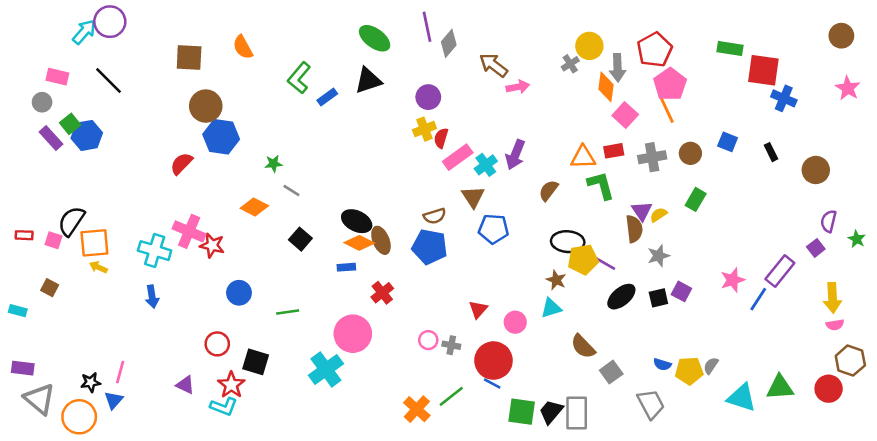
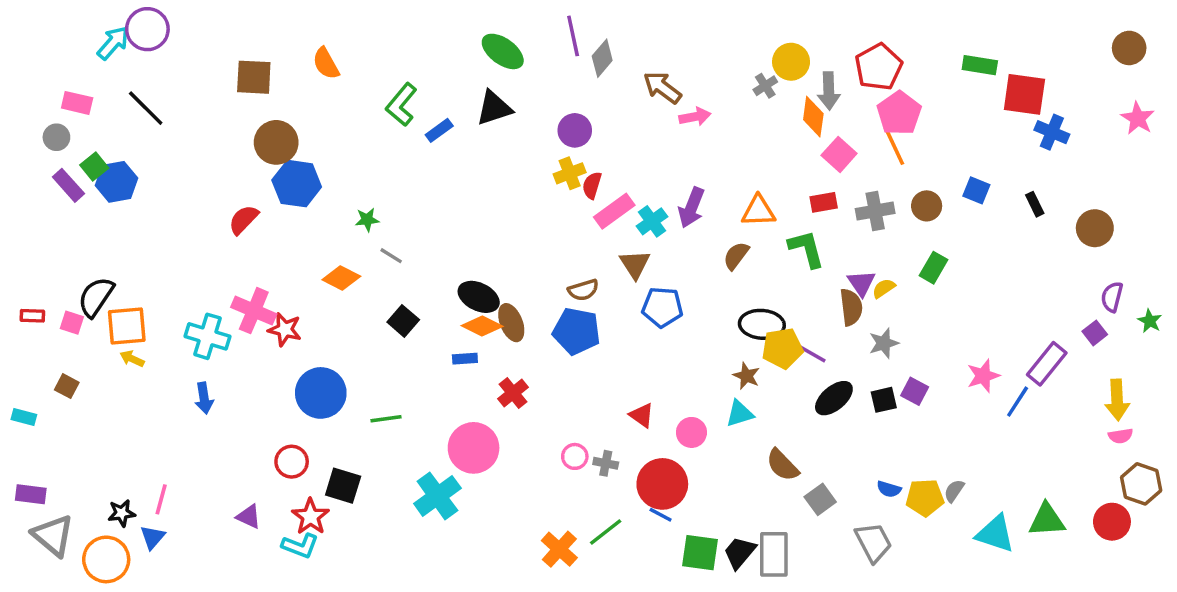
orange triangle: (583, 157) -> (758, 211), moved
blue circle: (239, 293) -> (321, 393), size x1.5
red triangle: (478, 309) -> (642, 415), turned -36

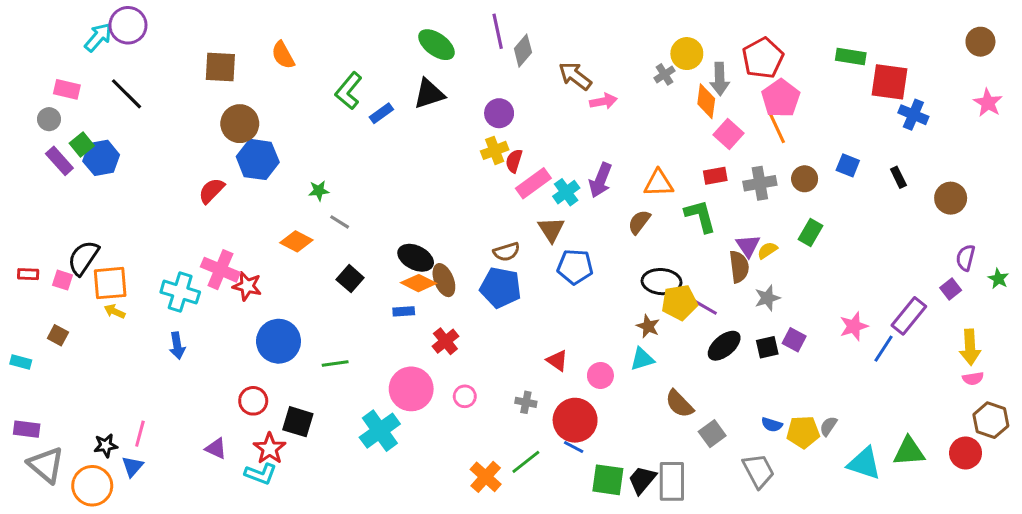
pink circle: (575, 456) -> (465, 396), moved

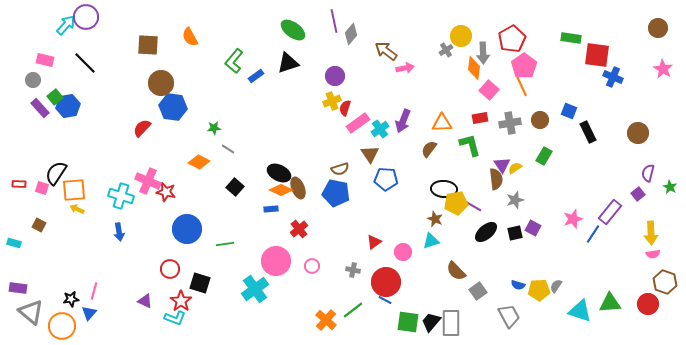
black rectangle: (898, 177) -> (588, 132), moved, size x1.5
red triangle: (557, 361) -> (374, 242), turned 49

